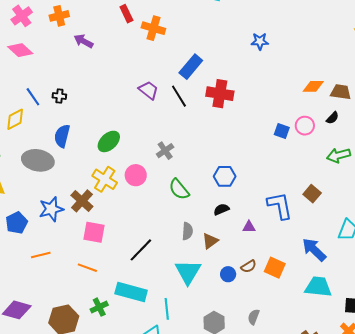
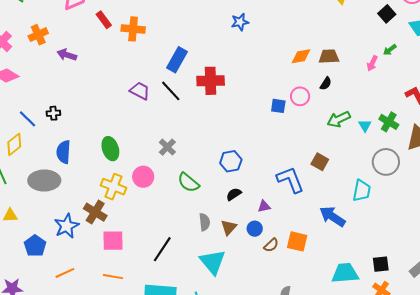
green ellipse: (109, 141) -> (110, 149), turned -55
blue circle: (228, 274) -> (255, 229), moved
cyan trapezoid: (318, 287) -> (345, 273), moved

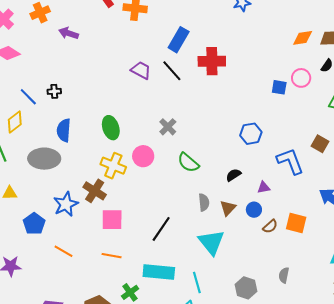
blue hexagon: (231, 161) -> (251, 134), moved
orange line: (65, 273) -> (63, 251), turned 54

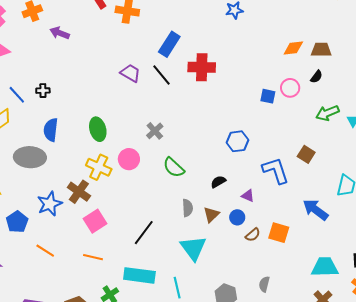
purple triangle: (264, 188) -> (248, 196), turned 32
pink square: (112, 220) -> (95, 221), turned -35

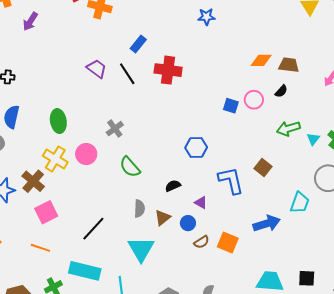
purple arrow: (60, 33) -> (30, 21), turned -84
blue rectangle: (169, 44) -> (138, 44), size x0.7
blue arrow: (315, 210) -> (267, 223), turned 120

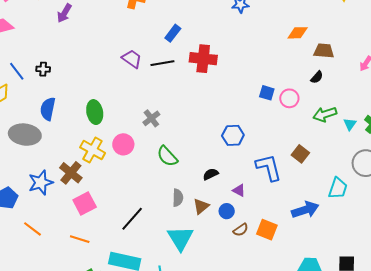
orange diamond: (261, 60) -> (298, 33), moved
black line: (127, 74) -> (162, 63), turned -65
pink circle: (254, 100) -> (289, 98), moved

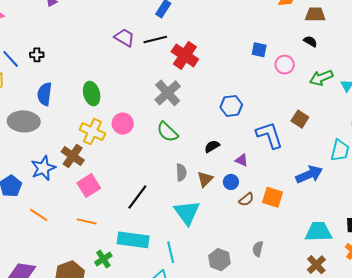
red cross: (203, 59) -> (185, 55), moved, turned 32
black semicircle: (317, 77) -> (310, 41), turned -96
blue square: (267, 93) -> (259, 50), moved
gray cross: (151, 118) -> (168, 93), moved, size x1.5

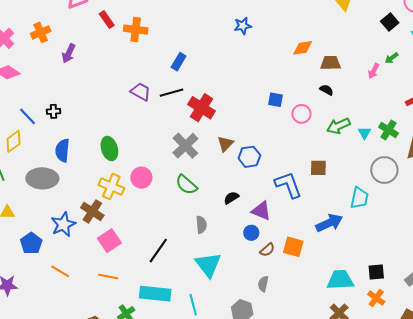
brown square: (300, 119) -> (318, 168), turned -30
purple triangle: (242, 160) -> (261, 211), size x1.5
brown triangle: (205, 179) -> (225, 144), moved
gray semicircle: (258, 249) -> (263, 284), moved

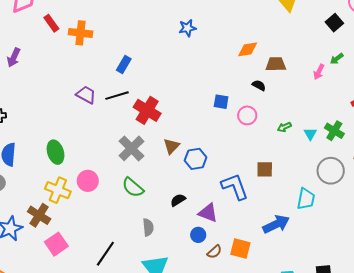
black semicircle: (327, 90) -> (259, 85), moved
green arrow: (338, 126) -> (284, 127), size x0.6

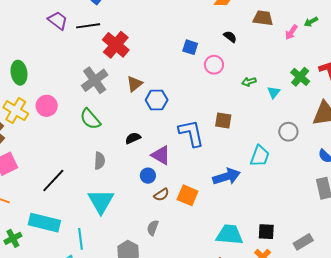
brown trapezoid: (276, 64) -> (263, 18), moved
green cross: (334, 131) -> (300, 77), moved
gray circle: (331, 171) -> (288, 132), size x0.7

